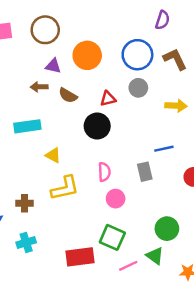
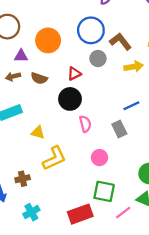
brown L-shape: (175, 59) -> (120, 41), moved
pink semicircle: (104, 172) -> (85, 124), moved

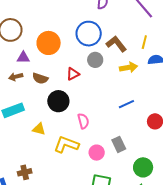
black circle: (70, 99) -> (58, 101), moved
gray rectangle: (119, 129) -> (119, 144), moved
yellow L-shape: (54, 158) -> (66, 145), moved, turned -135

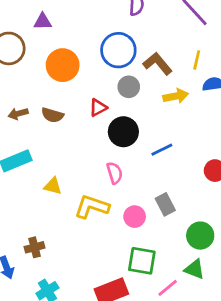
purple triangle: (23, 58) -> (43, 22), moved
black circle: (58, 101) -> (123, 132), moved
blue line: (126, 104) -> (162, 150), moved

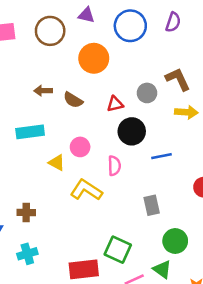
blue circle: (118, 50) -> (130, 26), moved
pink circle: (135, 217) -> (80, 147), moved

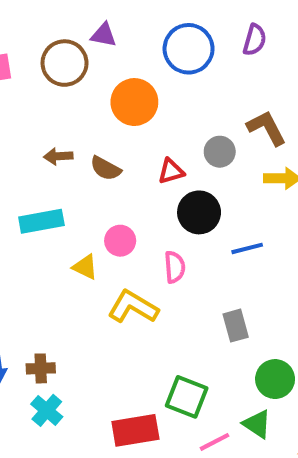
purple triangle: (86, 15) -> (104, 35), moved
brown cross: (26, 213) -> (41, 368), moved
cyan cross: (27, 254) -> (47, 410), turned -30

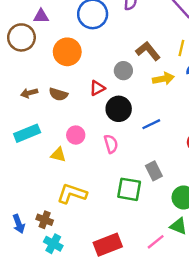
yellow L-shape: (133, 307) -> (72, 194), moved
brown cross: (41, 368) -> (45, 220), turned 35
green square: (187, 397) -> (129, 189), moved

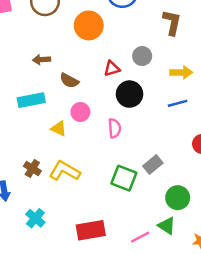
brown L-shape: (148, 51) -> (172, 22), moved, turned 40
brown semicircle: (58, 94) -> (69, 81), moved
blue line: (151, 124) -> (178, 103), moved
gray rectangle: (154, 171) -> (153, 164), turned 66
brown cross: (45, 220) -> (32, 168), moved

